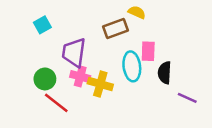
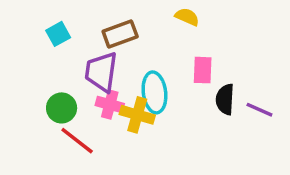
brown rectangle: (115, 29) -> (120, 34), moved
cyan ellipse: (132, 66) -> (154, 92), moved
purple line: (187, 98) -> (259, 110), moved

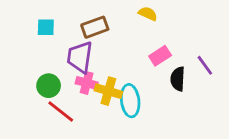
cyan square: (58, 34) -> (46, 27), turned 30
pink rectangle: (203, 70) -> (160, 56), turned 55
cyan ellipse: (154, 92) -> (130, 101), moved
purple line: (259, 110) -> (205, 65), moved, turned 30

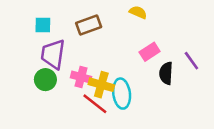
purple trapezoid: (80, 57) -> (53, 54), moved
red line: (61, 112) -> (95, 104), moved

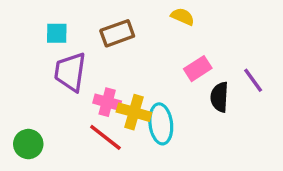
green circle: (45, 80) -> (28, 144), moved
red line: (95, 104) -> (105, 137), moved

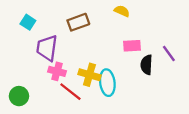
cyan square: (57, 33) -> (28, 22), moved, turned 32
pink rectangle: (198, 69) -> (132, 46), turned 30
pink cross: (107, 102) -> (57, 71), moved

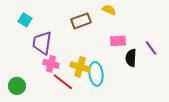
brown rectangle: (78, 22) -> (81, 21), moved

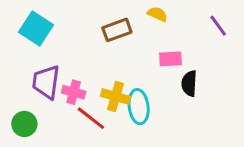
cyan square: (25, 20) -> (36, 29), size x1.6
purple trapezoid: (42, 43) -> (46, 82), moved
purple line: (151, 48) -> (218, 26), moved

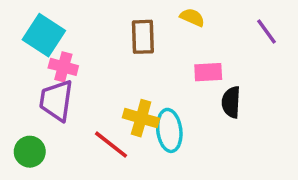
brown rectangle: (117, 30) -> (143, 37), turned -72
pink cross: (74, 92) -> (63, 67), moved

